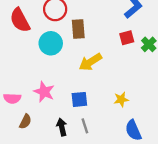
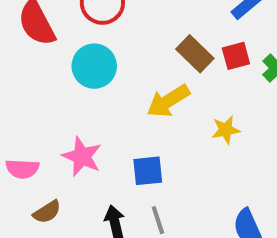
brown rectangle: (78, 29) -> (195, 54), moved, turned -42
yellow star: (121, 99) -> (226, 130), moved
brown semicircle: (25, 121) -> (47, 212), turned 32

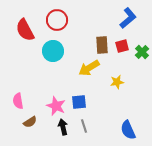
brown rectangle: (195, 54) -> (102, 45), turned 42
pink star: (82, 156) -> (56, 106), moved
pink semicircle: (22, 169) -> (18, 101), turned 77

